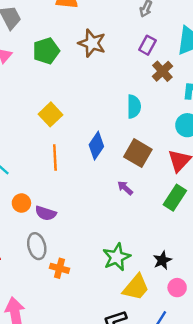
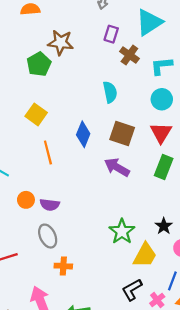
green pentagon: (46, 51) -> (39, 64), moved
purple arrow: (125, 188) -> (117, 167), size x1.6
orange cross: (59, 268) -> (63, 266), moved

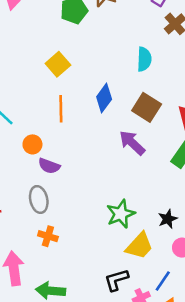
orange circle: (26, 200) -> (32, 144), moved

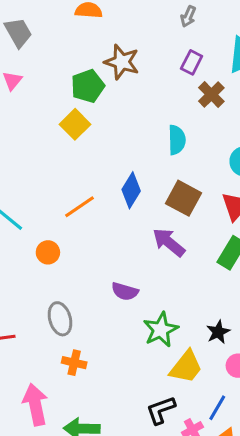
yellow square: (58, 64) -> (75, 124), moved
orange line: (61, 109) -> (79, 207), turned 60
purple semicircle: (49, 166) -> (125, 291), moved

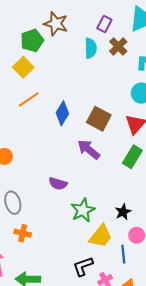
cyan semicircle: (177, 140) -> (91, 48), moved
orange line: (79, 207) -> (29, 99), moved
blue line: (217, 408) -> (123, 254), moved, turned -36

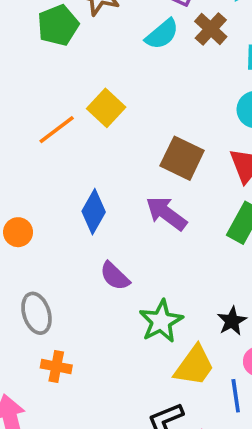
cyan semicircle: (91, 48) -> (162, 34), turned 54
yellow square: (23, 67) -> (106, 108), moved
blue diamond: (62, 113) -> (94, 212), moved
purple semicircle: (58, 184) -> (115, 276), turned 30

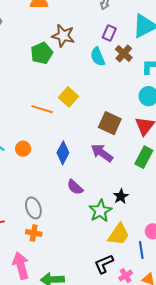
cyan semicircle: (162, 34) -> (98, 57), turned 108
orange line: (57, 130) -> (42, 109), turned 55
orange circle: (18, 232) -> (23, 149), moved
black star: (232, 321) -> (121, 196), moved
orange cross: (56, 366) -> (34, 233), moved

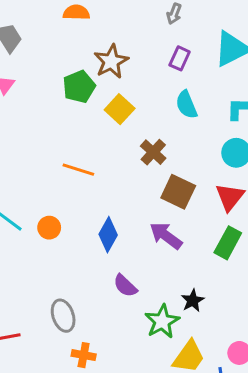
brown star: (63, 36) -> (111, 61), turned 30
brown cross: (124, 53) -> (153, 152), moved
cyan semicircle: (98, 57) -> (186, 105), moved
yellow square: (69, 97) -> (120, 109), moved
orange cross: (34, 233) -> (84, 355), moved

